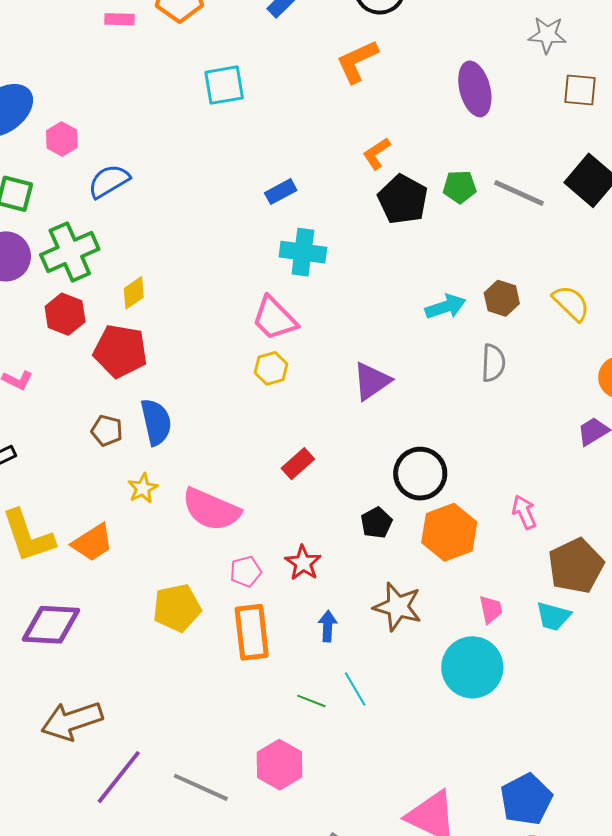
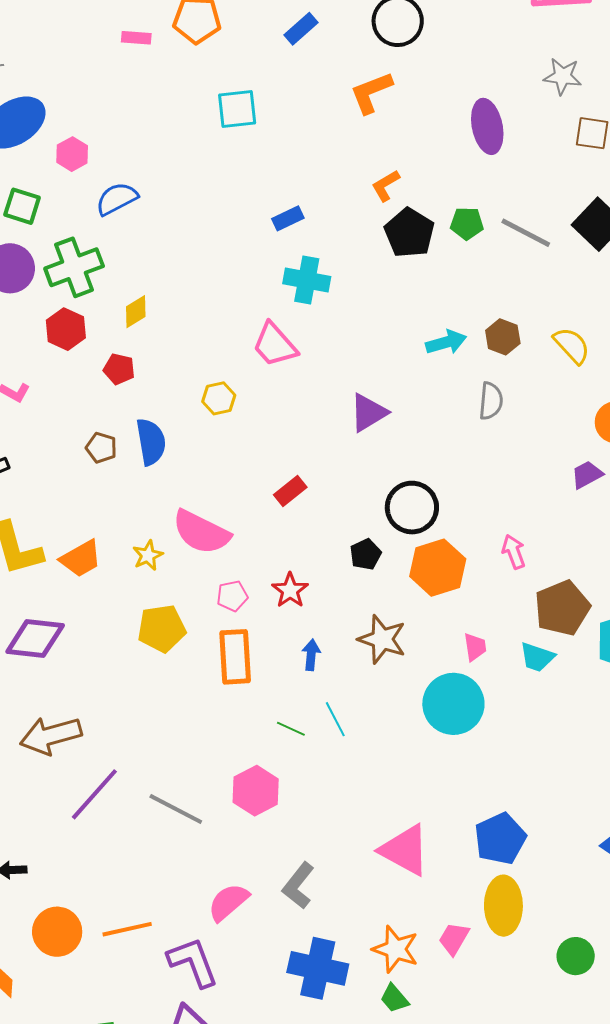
red pentagon: (120, 351) -> (119, 369), size x0.6
yellow hexagon: (271, 368) -> (219, 398), moved
yellow star: (143, 488) -> (148, 555), moved

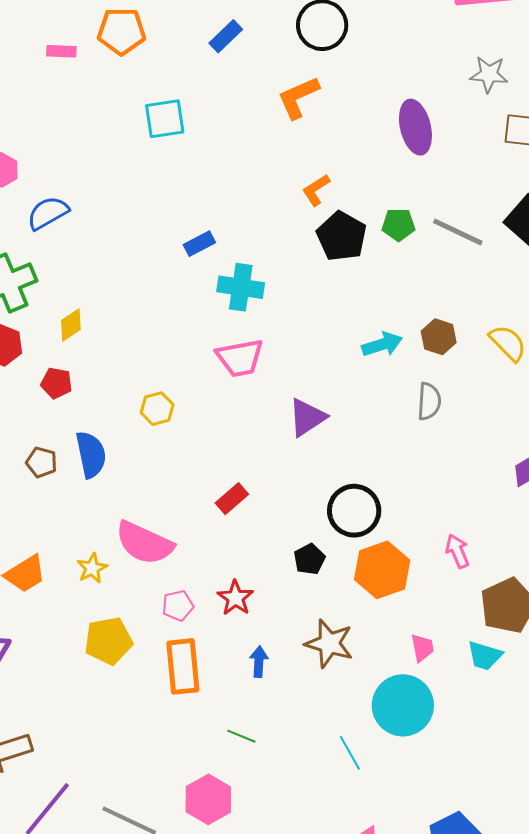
blue rectangle: (288, 218) -> (199, 244), moved
pink trapezoid: (275, 345) -> (240, 358), moved, turned -57
cyan line: (335, 719) -> (350, 753), moved

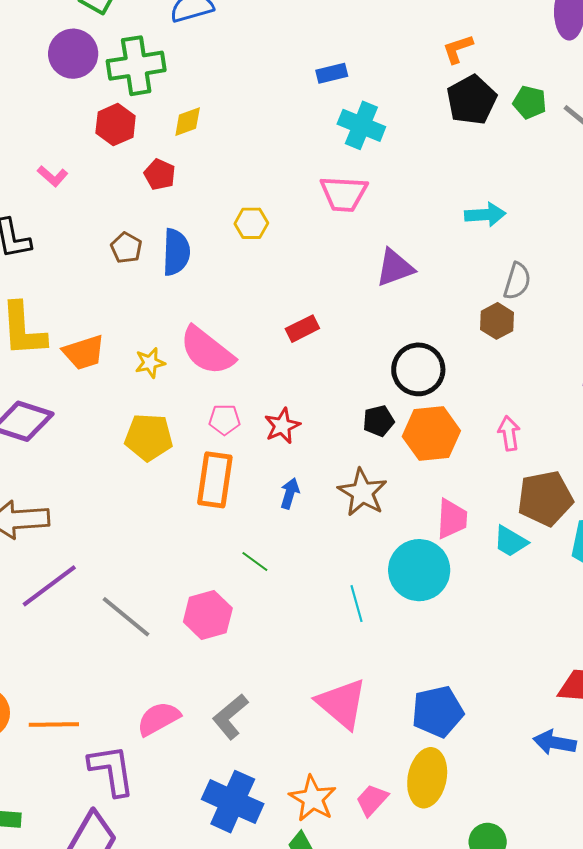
brown hexagon: (439, 337) -> (497, 321), moved
black pentagon: (309, 559) -> (379, 421), moved
pink trapezoid: (422, 648) -> (452, 519), size x1.4

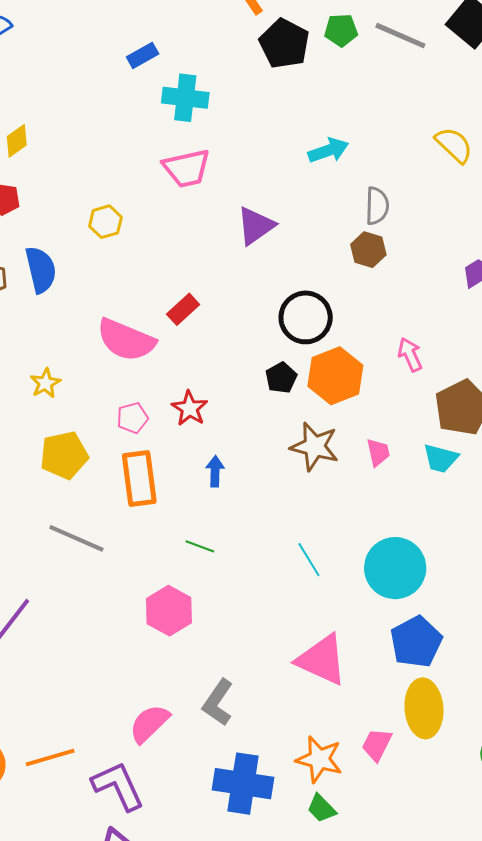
pink semicircle: (207, 351) -> (126, 340), moved
brown star: (362, 492) -> (315, 447), moved
pink trapezoid: (452, 519) -> (378, 452), size x0.7
cyan circle: (419, 570) -> (395, 568), moved
gray line: (126, 617) -> (76, 538), moved

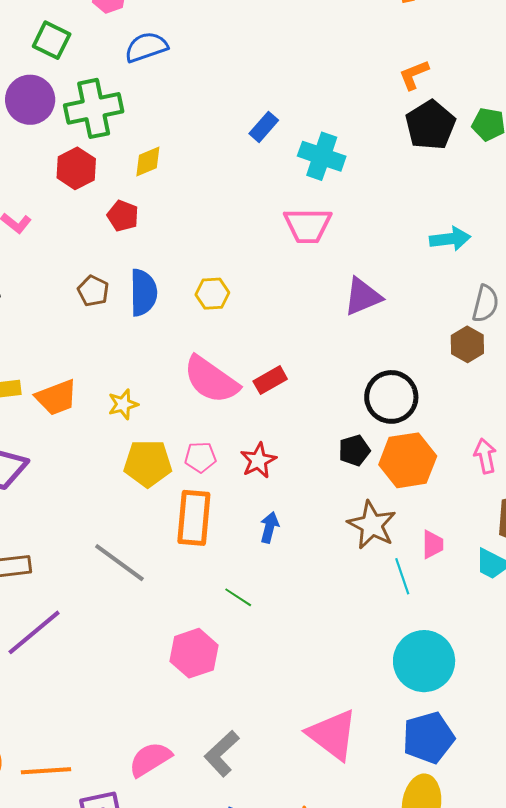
blue rectangle: (143, 55) -> (264, 127), moved, turned -32
yellow hexagon: (105, 222) -> (212, 294), moved
red rectangle: (183, 309) -> (270, 380), moved
yellow pentagon: (64, 455) -> (148, 463), moved
cyan line: (309, 560) -> (402, 576), moved

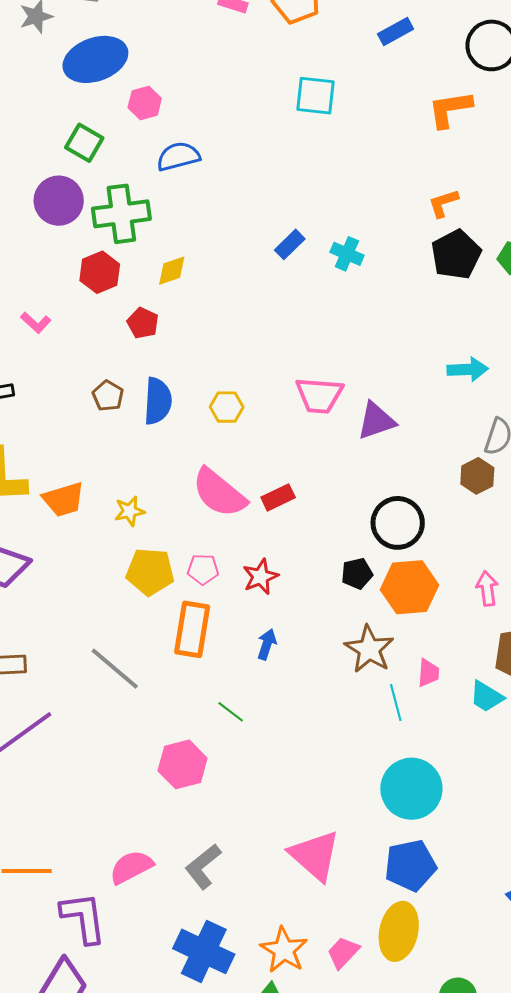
cyan cross: (322, 156) -> (347, 254), moved, size x0.7
pink trapezoid: (308, 225) -> (319, 395), moved

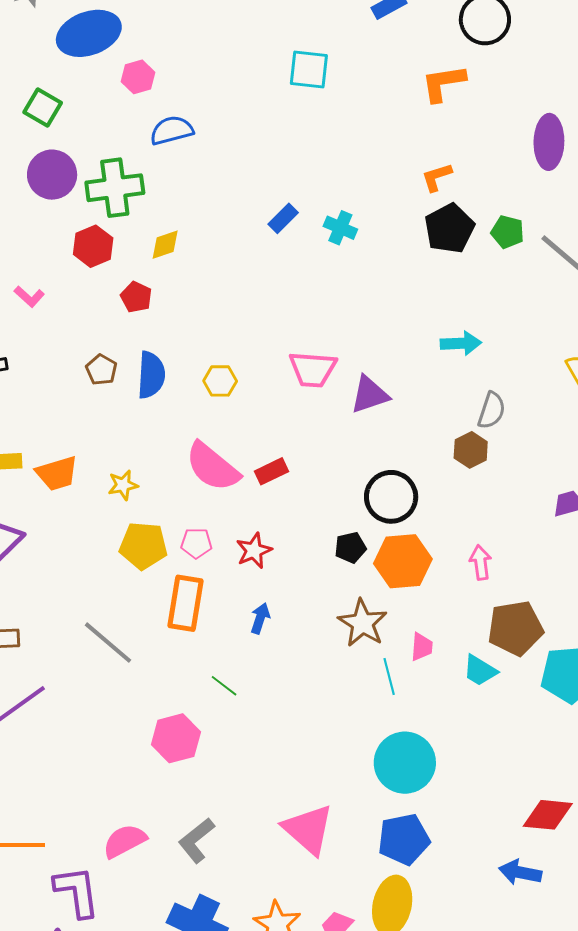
green square: (84, 143) -> (43, 107), moved

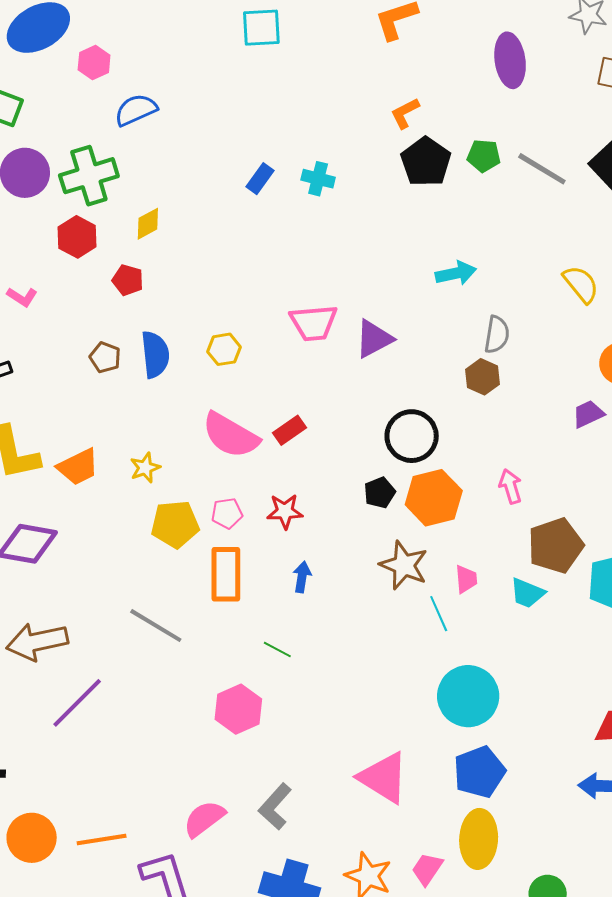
red star: (254, 551) -> (285, 511), turned 30

